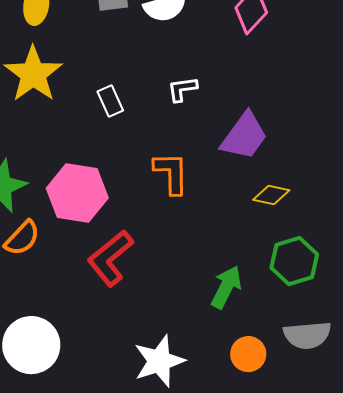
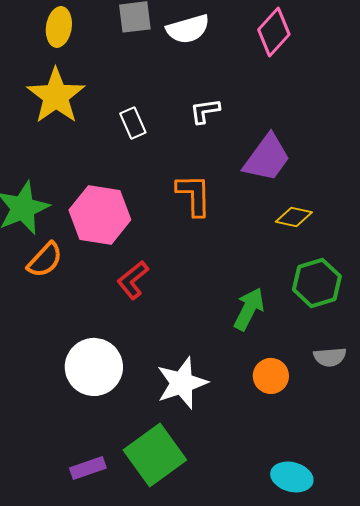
red L-shape: (110, 258) -> (133, 280), size x0.7
gray semicircle: (307, 335) -> (330, 357), size x0.7
white circle: (31, 345) -> (94, 367), moved

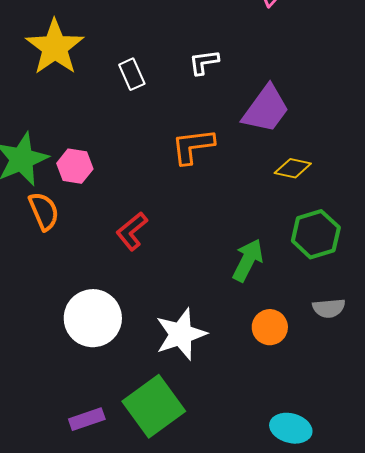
orange L-shape: (194, 195) -> (193, 146), turned -96
pink hexagon: (100, 215) -> (75, 166), moved, size x0.6
orange semicircle: (45, 260) -> (44, 211), turned -66

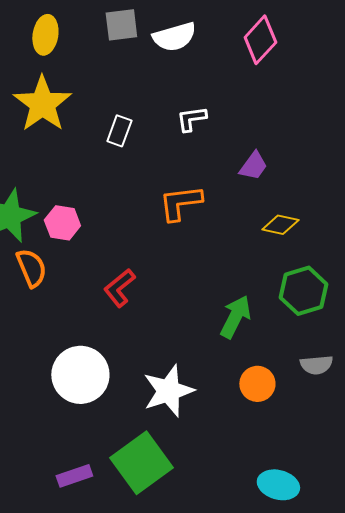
white rectangle: (132, 74) -> (119, 131), turned 44
purple trapezoid: (266, 109) -> (253, 166), size x0.6

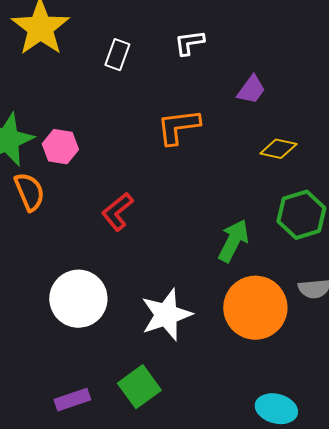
orange circle: (257, 384) -> (255, 308), size x1.8
green square: (141, 463) -> (139, 387), size x0.7

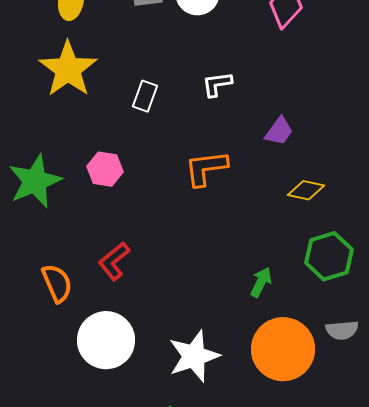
pink hexagon: (60, 147) -> (105, 169), moved
orange semicircle: (29, 192) -> (57, 283), moved
red L-shape: (117, 212) -> (114, 261), moved
green arrow: (233, 241) -> (261, 282), size x0.7

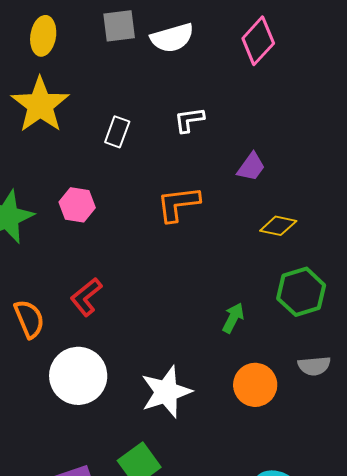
orange circle: (283, 349) -> (255, 385), size x0.7

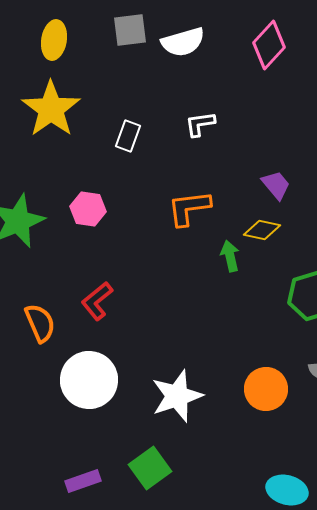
purple trapezoid: (251, 167) -> (276, 185), moved, turned -76
yellow diamond: (278, 226) -> (262, 230), moved
green arrow: (233, 318) -> (230, 256), moved, turned -40

